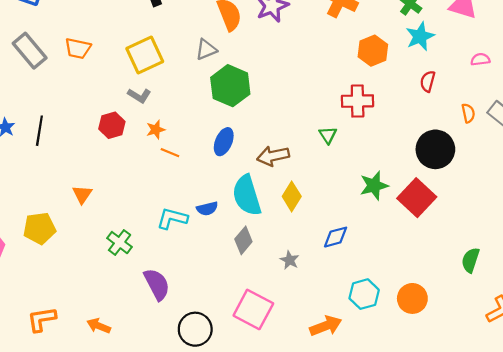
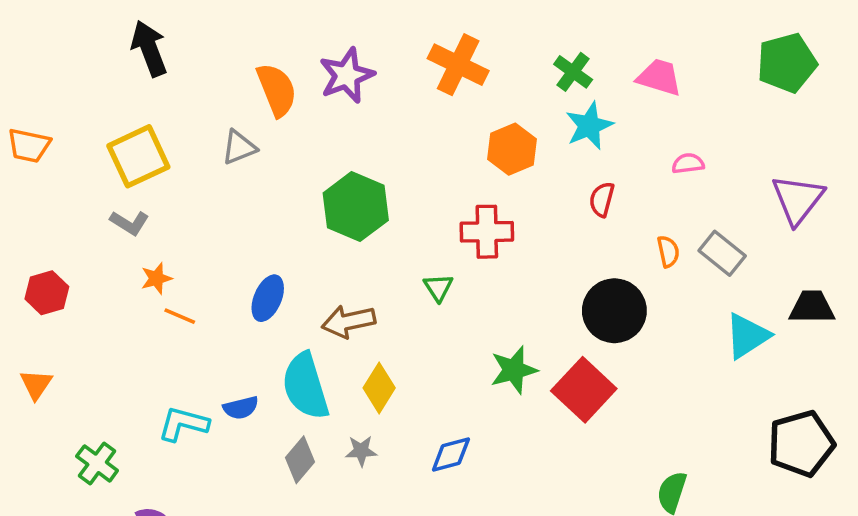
green hexagon: (230, 86) -> (356, 207), moved
red hexagon: (112, 125) -> (47, 293), moved
gray star: (290, 260) -> (361, 451), moved, turned -30

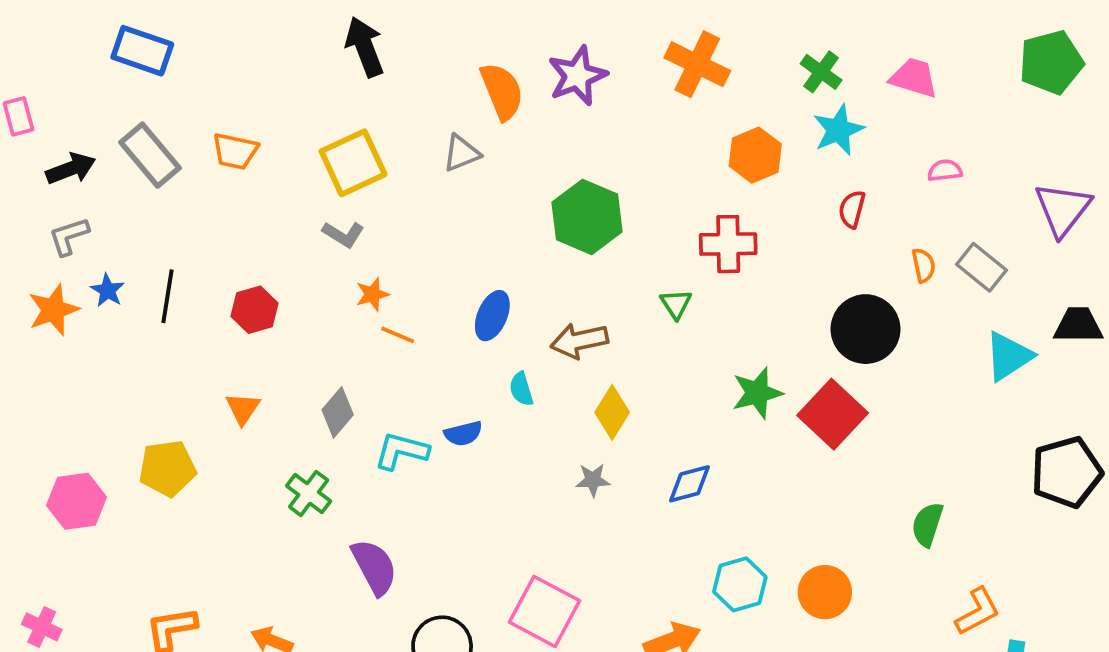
cyan semicircle: (305, 386) -> (521, 389), moved, size x0.5
gray diamond: (300, 460) -> (338, 412), moved

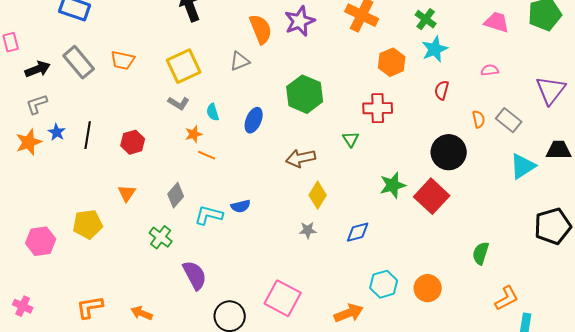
pink trapezoid: (914, 78) -> (497, 22), moved
blue ellipse: (492, 316) -> (254, 120), moved
cyan semicircle: (521, 389) -> (213, 112), moved

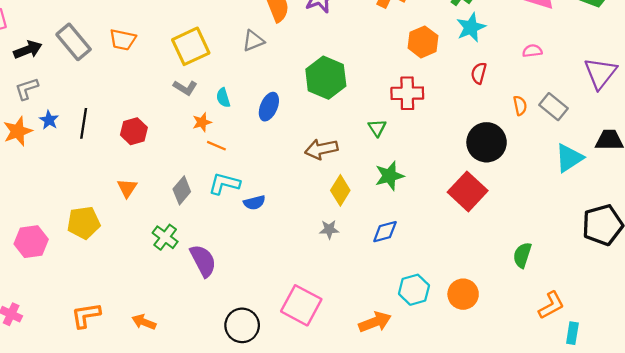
green star: (393, 185) -> (389, 176), moved
cyan L-shape: (209, 215) -> (224, 184), moved
purple semicircle: (195, 275) -> (203, 261), moved

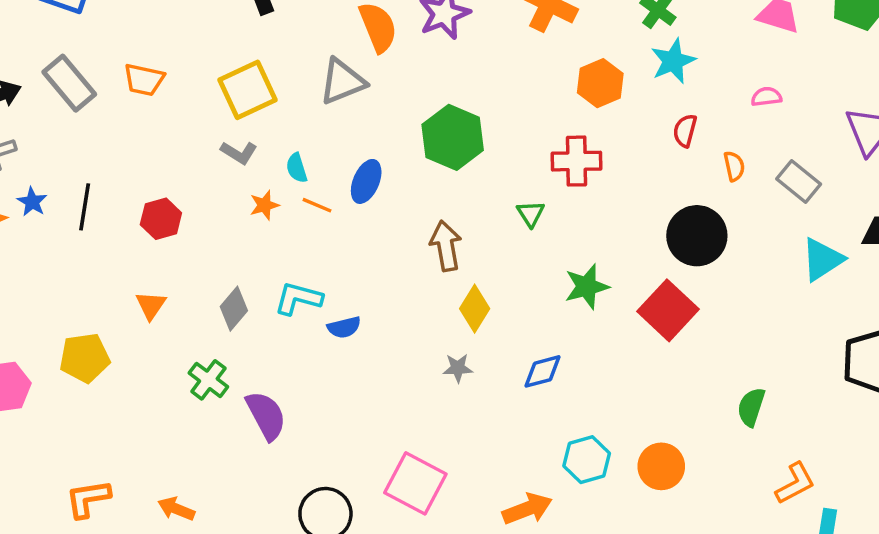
gray triangle: (253, 41) -> (342, 81), size x1.4
orange semicircle: (520, 106) -> (734, 166), moved
orange line: (216, 146) -> (317, 205), moved
brown arrow: (321, 149) -> (446, 246), turned 92
green star: (389, 176) -> (587, 287), moved

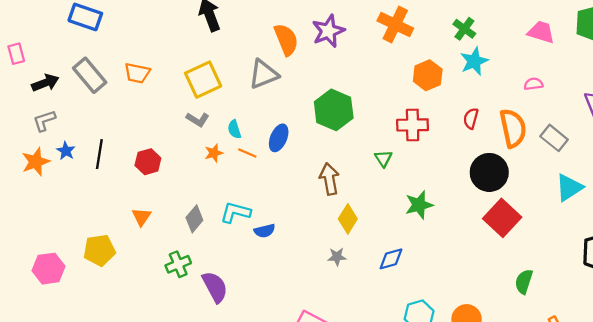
red semicircle: (685, 131) -> (471, 118), moved
orange semicircle: (734, 166) -> (513, 128), size x2.0
red square: (668, 310) -> (502, 218), moved
green cross: (208, 380) -> (178, 264), turned 30

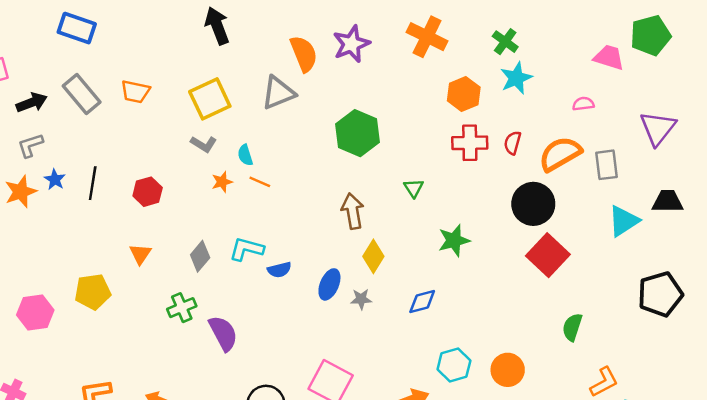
pink trapezoid: (541, 32) -> (609, 57), moved
red cross: (413, 125) -> (470, 143), moved
orange semicircle: (513, 128) -> (560, 154), turned -108
blue ellipse: (279, 138) -> (329, 284), moved
gray rectangle: (554, 138) -> (607, 165), turned 44

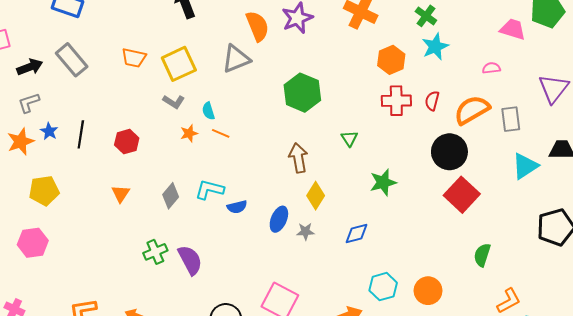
orange trapezoid: (135, 92) -> (134, 58), moved
yellow pentagon: (93, 292) -> (44, 191), moved
green cross: (182, 308) -> (155, 252), moved

